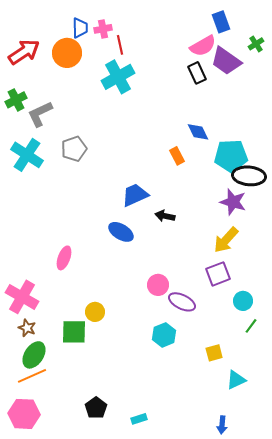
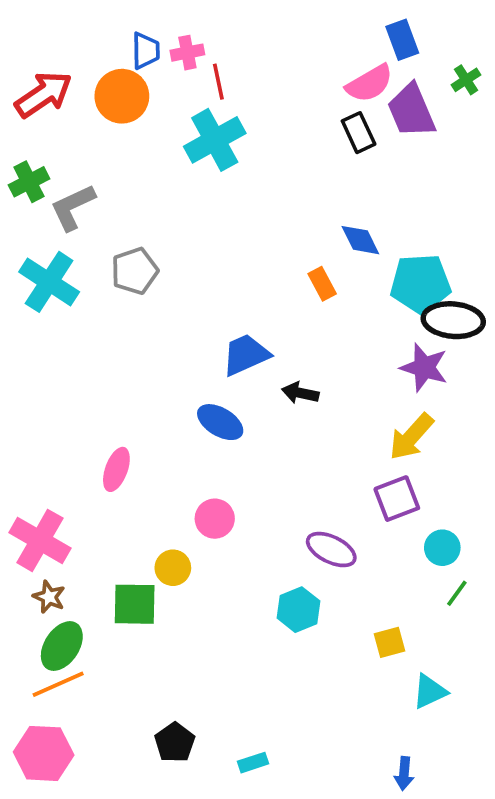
purple trapezoid: (226, 61) -> (411, 111), turned 32
pink circle: (158, 285) -> (215, 519), moved

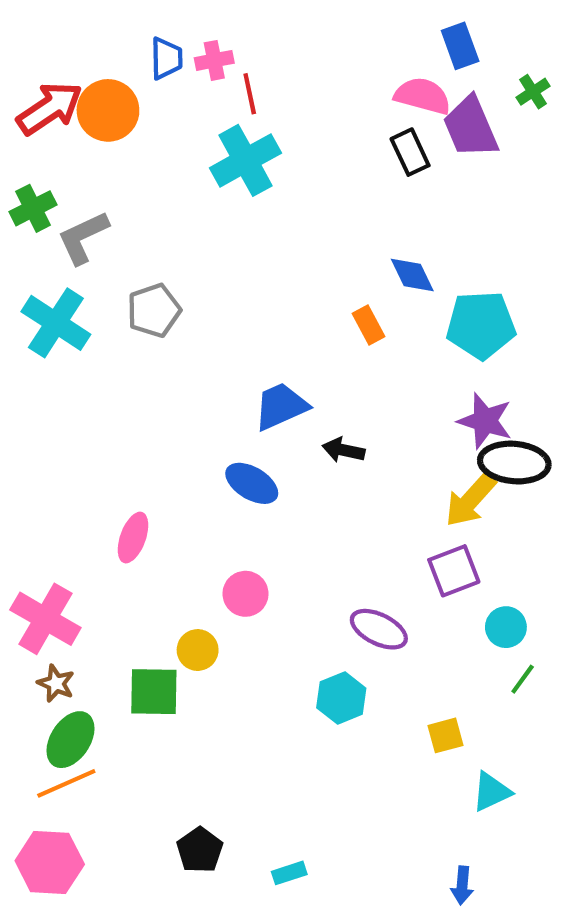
pink semicircle: (369, 83) -> (423, 96), turned -135
orange circle: (122, 96) -> (108, 110), moved
black ellipse: (453, 320) -> (514, 463), moved

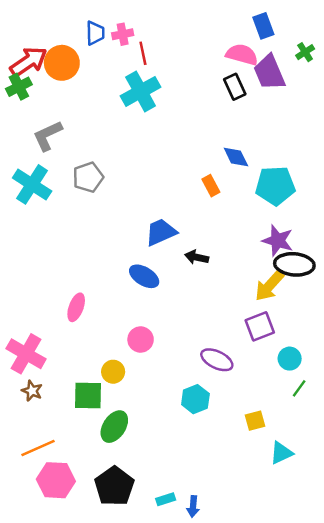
green cross: (33, 208) -> (19, 87), moved
green ellipse: (70, 740) -> (114, 427), moved
black pentagon: (200, 850) -> (114, 486), size x1.5
pink hexagon: (50, 863) -> (56, 480), moved
blue arrow: (462, 885) -> (193, 506), moved

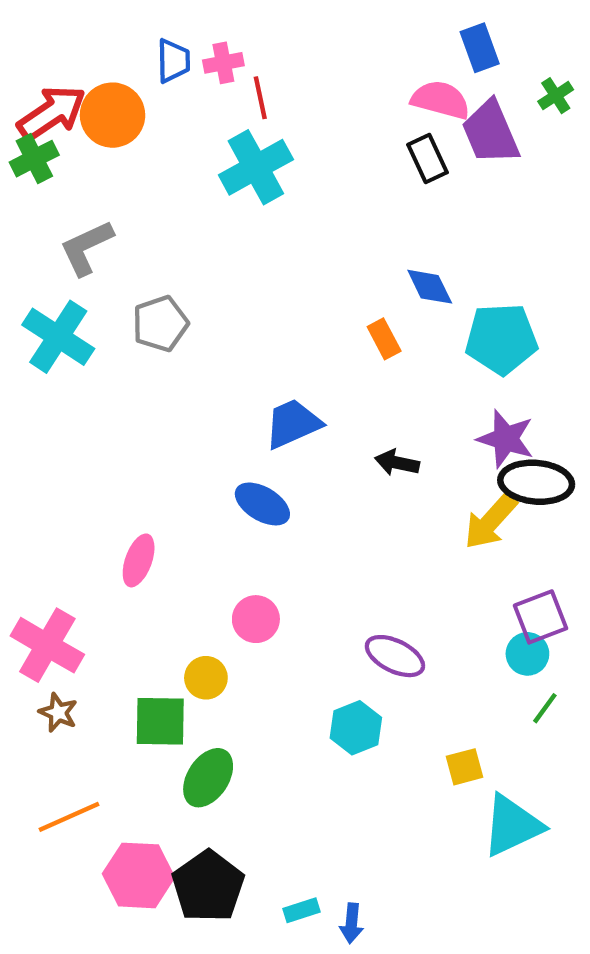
black arrow: (197, 257) -> (397, 463), moved
purple square: (260, 326) -> (540, 617), moved
cyan triangle: (281, 453) -> (512, 825), size x1.5
pink hexagon: (56, 480) -> (139, 875), moved

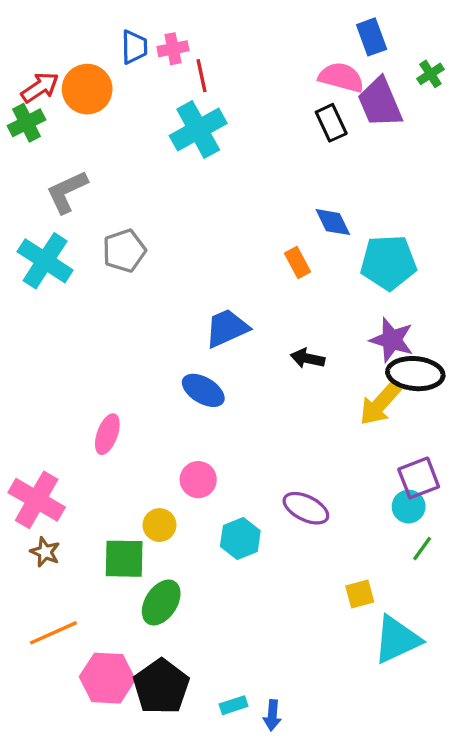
red arrow: (52, 113) -> (40, 87), size x0.7
cyan hexagon: (356, 728) -> (240, 539), moved

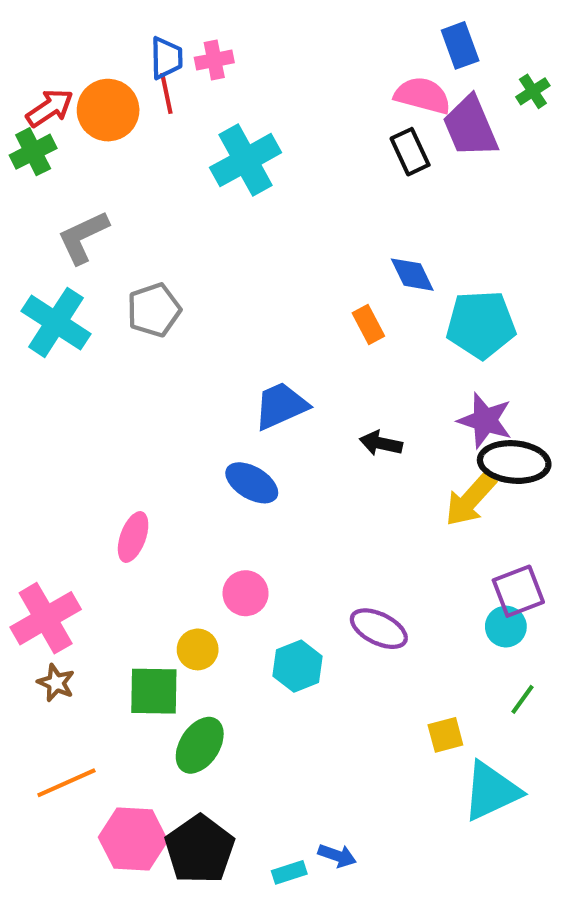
red line: (202, 76) -> (166, 93), moved
pink cross: (37, 500) -> (46, 618), turned 30
green line: (422, 549) -> (523, 699), moved
blue arrow: (272, 715) -> (337, 856), moved, turned -76

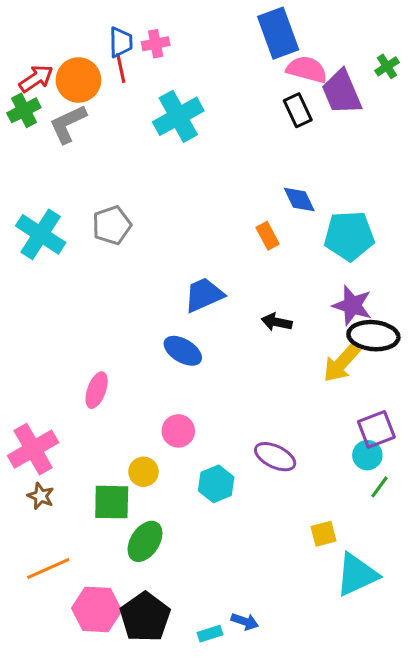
blue rectangle: (460, 45) -> (278, 33), moved, size x1.5
gray L-shape: (83, 237) -> (68, 124), moved
green line: (523, 699) -> (379, 487), moved

